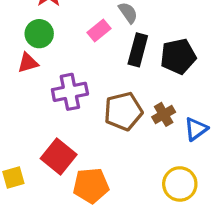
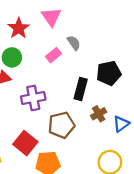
black rectangle: (138, 50) -> (81, 89), moved
brown pentagon: (123, 111) -> (61, 125), moved

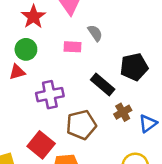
pink rectangle: (54, 55) -> (72, 47), turned 42
black rectangle: (81, 89) -> (103, 85), turned -65

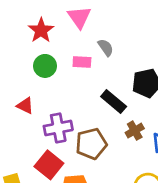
green circle: (26, 49) -> (45, 66), moved
red triangle: (17, 72) -> (25, 106), moved, turned 42
purple cross: (50, 95) -> (58, 128), moved

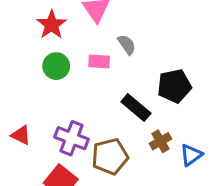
red triangle: (25, 106) -> (21, 135), moved
purple cross: (58, 128) -> (72, 138), turned 32

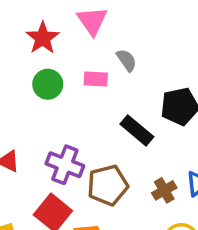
brown cross: (160, 141) -> (164, 190), moved

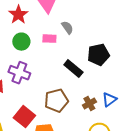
purple cross: (65, 165) -> (19, 73), moved

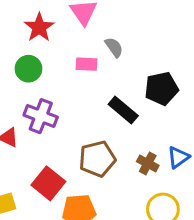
green circle: (21, 42) -> (28, 69), moved
brown cross: (89, 104) -> (148, 163), turned -32

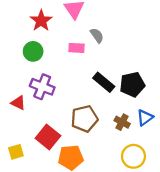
black pentagon: (161, 89) -> (132, 84), moved

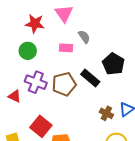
red star: (41, 21) -> (35, 24), turned -30
black pentagon: (132, 84) -> (113, 64), moved, turned -30
brown pentagon: (84, 119) -> (64, 84), moved

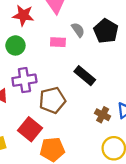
black pentagon: (113, 64) -> (106, 31), moved
purple cross: (36, 82) -> (24, 80), turned -30
brown pentagon: (64, 84) -> (52, 100), moved

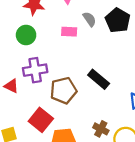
black rectangle: (85, 76) -> (99, 79), moved
brown cross: (103, 115) -> (101, 129), moved

